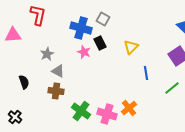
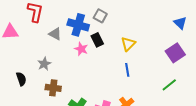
gray star: (47, 54) -> (44, 64), moved
gray triangle: (58, 71) -> (55, 34), moved
blue line: (146, 73) -> (127, 70), moved

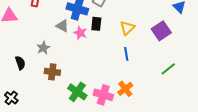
gray triangle: (55, 34) -> (62, 26), moved
black rectangle: (97, 40) -> (96, 24), turned 32
purple square: (175, 53) -> (161, 31), moved

